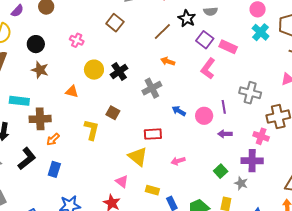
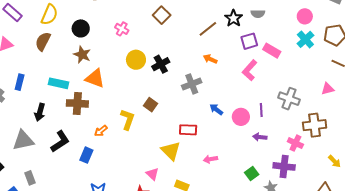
purple square: (205, 40) -> (249, 41), turned 30
orange triangle: (72, 92) -> (95, 78), moved, size x1.5
orange arrow: (53, 139) -> (101, 131), moved

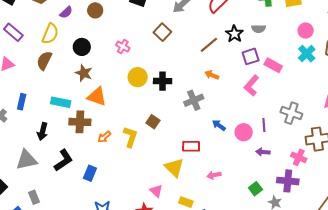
black cross: (161, 64) -> (163, 81), turned 30
orange arrow: (101, 131) -> (104, 137), moved

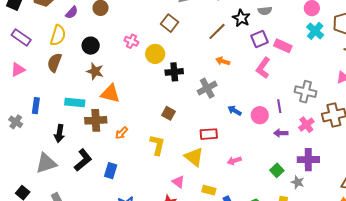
yellow circle: (138, 77) -> (155, 54), moved
yellow L-shape: (130, 137) -> (157, 145), moved
pink cross: (299, 157) -> (306, 125), moved, turned 35

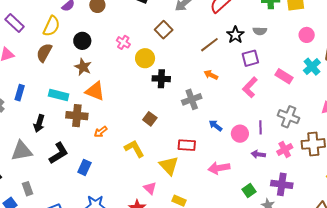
cyan cross: (315, 31) -> (312, 67), moved
pink rectangle: (283, 46) -> (284, 76), moved
yellow L-shape: (157, 145) -> (134, 149), turned -50
pink arrow: (234, 161) -> (219, 168), moved, size x1.5

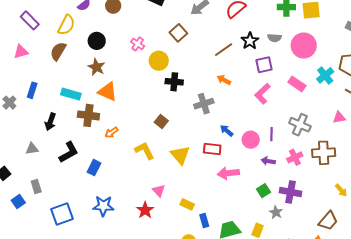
pink circle: (307, 35) -> (304, 45), moved, size x1.6
red rectangle: (187, 145) -> (212, 149), moved
gray triangle: (22, 151) -> (32, 149), size x0.6
yellow triangle: (169, 166) -> (180, 155), moved
green square: (249, 191) -> (263, 191), moved

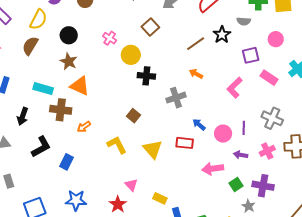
gray semicircle: (274, 38) -> (244, 21), moved
pink circle: (304, 45) -> (276, 39), size x0.6
purple square: (264, 65) -> (251, 55), moved
pink arrow: (228, 173) -> (213, 169), moved

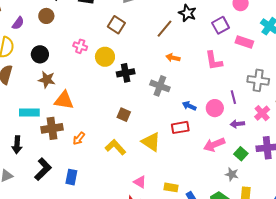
pink L-shape: (235, 88) -> (214, 61), turned -40
gray cross: (176, 98) -> (160, 86), turned -36
gray star: (248, 206) -> (232, 174), moved

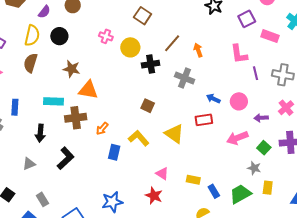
brown line: (164, 29) -> (172, 43), moved
black circle: (40, 54) -> (59, 36), moved
orange arrow: (173, 58) -> (198, 50), turned 56
purple line: (233, 97) -> (255, 73), moved
blue rectangle: (71, 177) -> (114, 152), moved

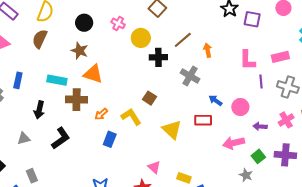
purple square: (247, 19) -> (252, 19), moved, turned 30
black circle: (59, 36) -> (84, 23), moved
pink rectangle: (270, 36) -> (280, 57), moved, turned -42
yellow L-shape: (139, 138) -> (131, 117), moved

